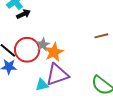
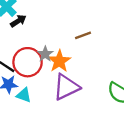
brown line: (101, 36) -> (83, 35), moved
cyan triangle: (42, 85) -> (24, 95), moved, turned 40

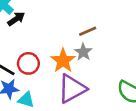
gray star: (45, 54) -> (83, 52), moved
red circle: (28, 62) -> (28, 63), size x0.7

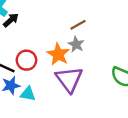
purple triangle: (72, 89) -> (69, 79), turned -32

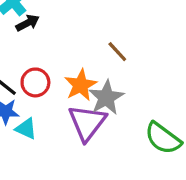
brown line: (78, 25) -> (117, 52), turned 63
gray star: (76, 44) -> (106, 98), moved, size x1.5

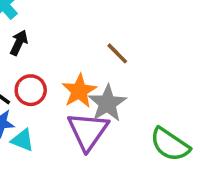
black arrow: (28, 23) -> (19, 43), moved, turned -35

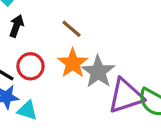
brown line: (117, 53) -> (72, 29), moved
purple triangle: (88, 131) -> (126, 96), moved, turned 42

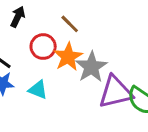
red circle: (30, 66) -> (43, 47), moved
cyan triangle: (27, 110) -> (38, 90), moved

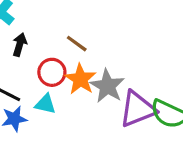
cyan triangle: (38, 90) -> (45, 104), moved

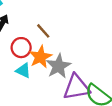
cyan triangle: (45, 104) -> (23, 71), moved

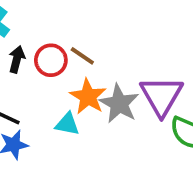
red circle: (21, 48) -> (51, 60), moved
purple triangle: (76, 87) -> (162, 96), moved, turned -36

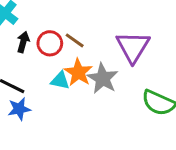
purple triangle: (162, 96) -> (133, 47), moved
cyan triangle: (67, 124) -> (60, 80), moved

